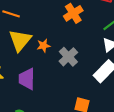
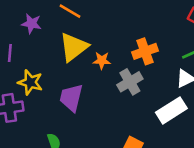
orange cross: (73, 13) -> (145, 51), moved

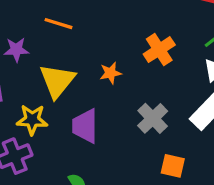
yellow triangle: (74, 47) -> (57, 81), moved
gray cross: (130, 82) -> (153, 118), moved

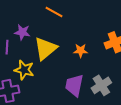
purple star: (16, 50) -> (22, 32), moved
purple trapezoid: (85, 126) -> (74, 85), moved

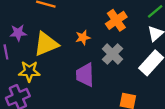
yellow triangle: (45, 49) -> (46, 44), turned 30
gray cross: (101, 85) -> (112, 54), moved

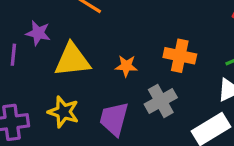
orange cross: (116, 20) -> (180, 56), turned 30
yellow star: (29, 71) -> (63, 112), moved

